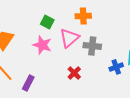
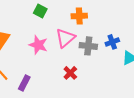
green square: (47, 22) -> (40, 11), moved
blue cross: (116, 67) -> (112, 42), moved

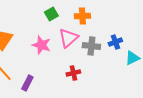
green square: (40, 11) -> (51, 14), moved, turned 32
red cross: (70, 73) -> (73, 73), turned 32

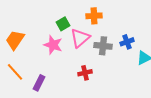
green square: (51, 14) -> (63, 24), moved

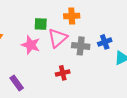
green square: (63, 24) -> (41, 24), turned 32
purple rectangle: (39, 83) -> (17, 83), turned -63

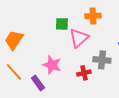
pink star: (31, 45) -> (52, 65), moved
gray cross: (81, 46) -> (102, 60), moved

